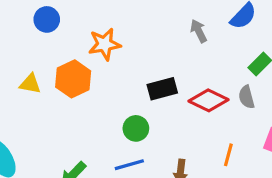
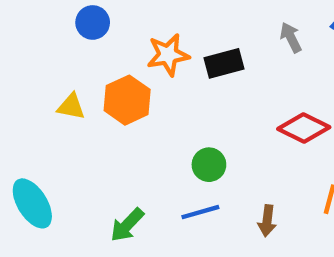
black rectangle: (162, 89) -> (224, 63), moved

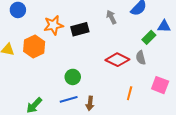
brown arrow: (267, 221) -> (90, 103), moved

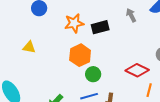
orange hexagon: (34, 47) -> (80, 55), moved
red diamond: (117, 60) -> (137, 70), moved

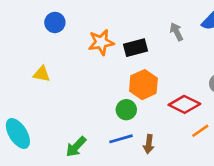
orange hexagon: (80, 55) -> (143, 85), moved
orange line: (149, 90) -> (200, 131), turned 40

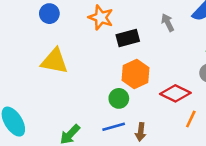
orange star: (101, 42) -> (101, 17), moved, turned 30
yellow triangle: (42, 74) -> (54, 61), moved, size x1.6
orange line: (200, 131) -> (191, 119), turned -30

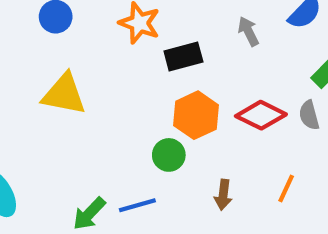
red diamond: (175, 93) -> (261, 115), moved
blue line: (114, 127) -> (137, 205), moved
brown arrow: (141, 132) -> (223, 195), moved

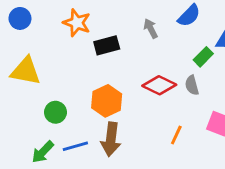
orange hexagon: (196, 115) -> (107, 101), moved
green circle: (169, 155) -> (55, 112), moved
brown arrow: (223, 195) -> (111, 139), moved, size x1.6

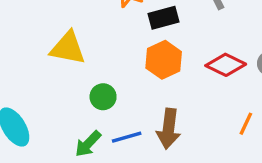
orange hexagon: (107, 101) -> (164, 60), moved

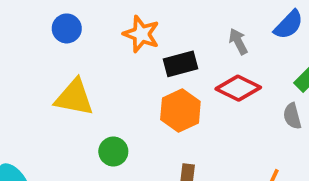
red diamond: (226, 65) -> (238, 88), moved

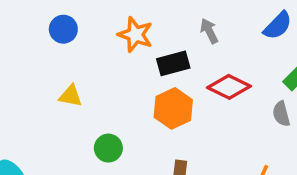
gray arrow: (238, 42) -> (209, 31), moved
yellow triangle: (74, 97) -> (71, 96), size x0.6

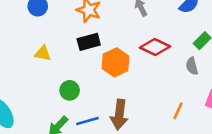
black rectangle: (173, 63) -> (89, 42), moved

